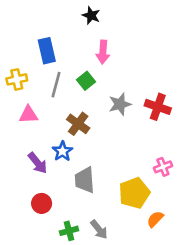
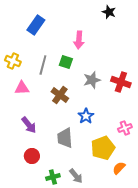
black star: (91, 15) -> (109, 12), moved
blue rectangle: (47, 51) -> (36, 25), moved, turned 48
yellow cross: (17, 79) -> (13, 61), turned 35
green square: (86, 81) -> (66, 62), turned -32
blue star: (62, 151) -> (86, 116), moved

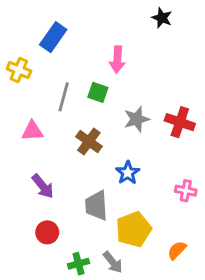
yellow cross: (13, 61) -> (19, 70), moved
pink cross: (125, 128) -> (186, 191), turned 32
yellow pentagon: (103, 148) -> (134, 229), moved

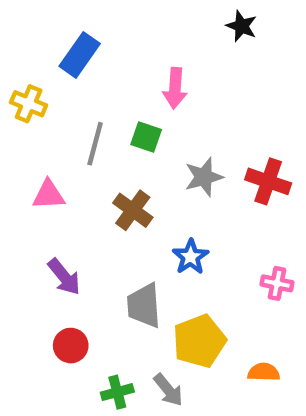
orange semicircle: (177, 250) -> (264, 372), turned 48

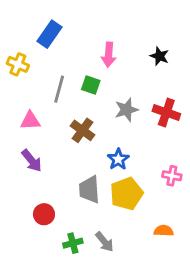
black star: (242, 26) -> (159, 56), moved
purple arrow: (64, 277) -> (32, 161), moved
yellow pentagon: (199, 341) -> (126, 194), moved

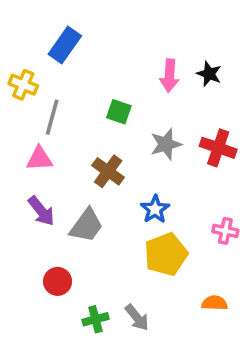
pink arrow: (109, 55) -> (169, 76), moved
gray line: (59, 89) -> (52, 117), moved
gray trapezoid: (89, 189) -> (86, 225), moved, turned -140

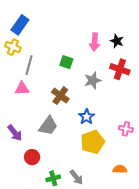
blue rectangle: (65, 45) -> (20, 25), moved
red cross: (218, 148) -> (120, 69), moved
purple arrow: (41, 211) -> (15, 133), moved

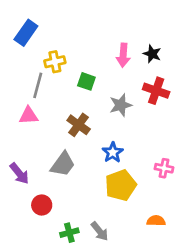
yellow cross: (13, 47) -> (55, 62), moved, turned -35

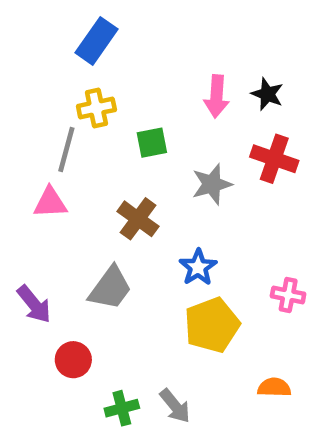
blue rectangle: (26, 33) -> (96, 41), moved
green square: (86, 81) -> (152, 143), turned -30

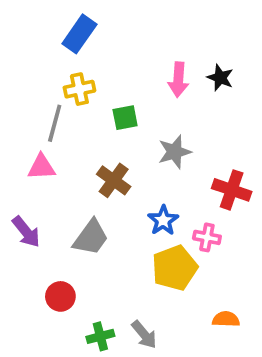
red cross: (274, 159) -> (232, 190), moved
pink cross: (288, 295) -> (207, 237), moved
purple arrow: (34, 304) -> (26, 232), moved

